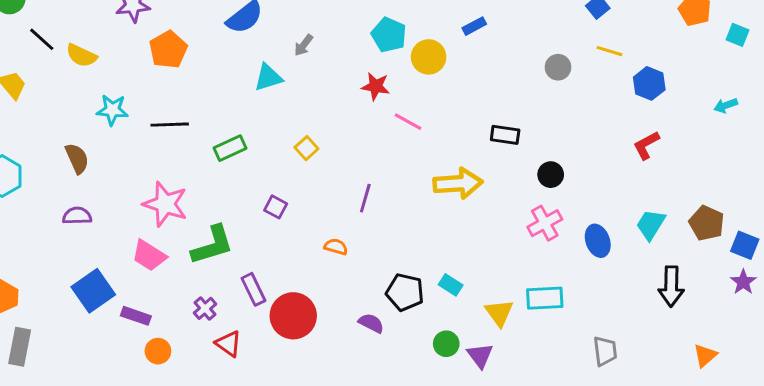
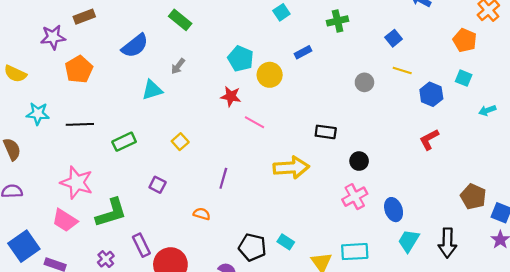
cyan square: (737, 35) -> (464, 78), moved
cyan trapezoid: (651, 225) -> (409, 241), moved

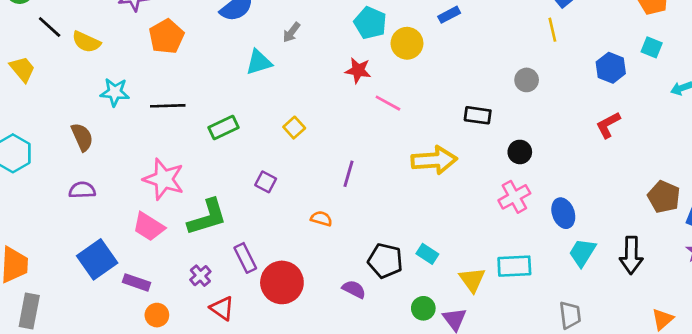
yellow line: (402, 71) -> (552, 30), moved, turned 60
gray circle: (364, 82) -> (527, 80), moved

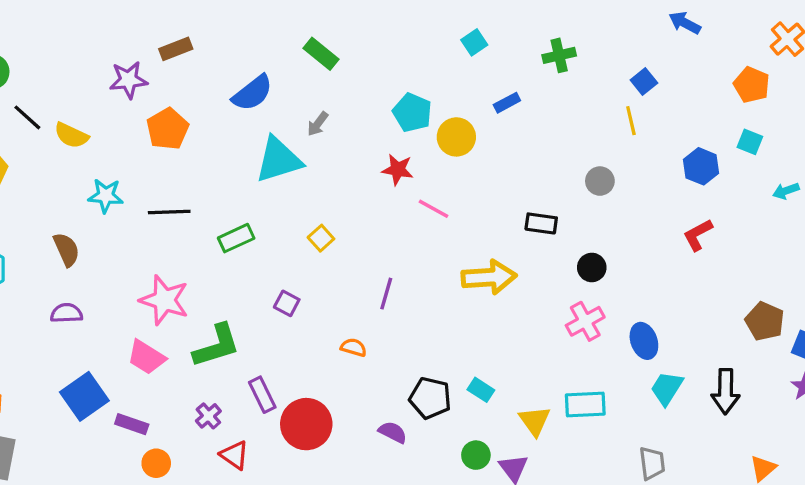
cyan triangle: (259, 62) -> (279, 160), size x1.5

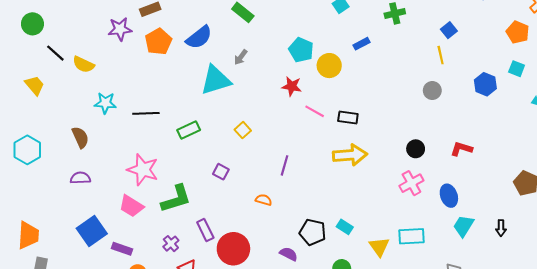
orange pentagon: (168, 129) -> (158, 42), moved
gray circle: (600, 181) -> (432, 91), moved
black rectangle: (541, 223) -> (348, 118), moved
red L-shape: (698, 235) -> (461, 149), moved, turned 45
black arrow: (726, 391) -> (501, 228), size x0.6

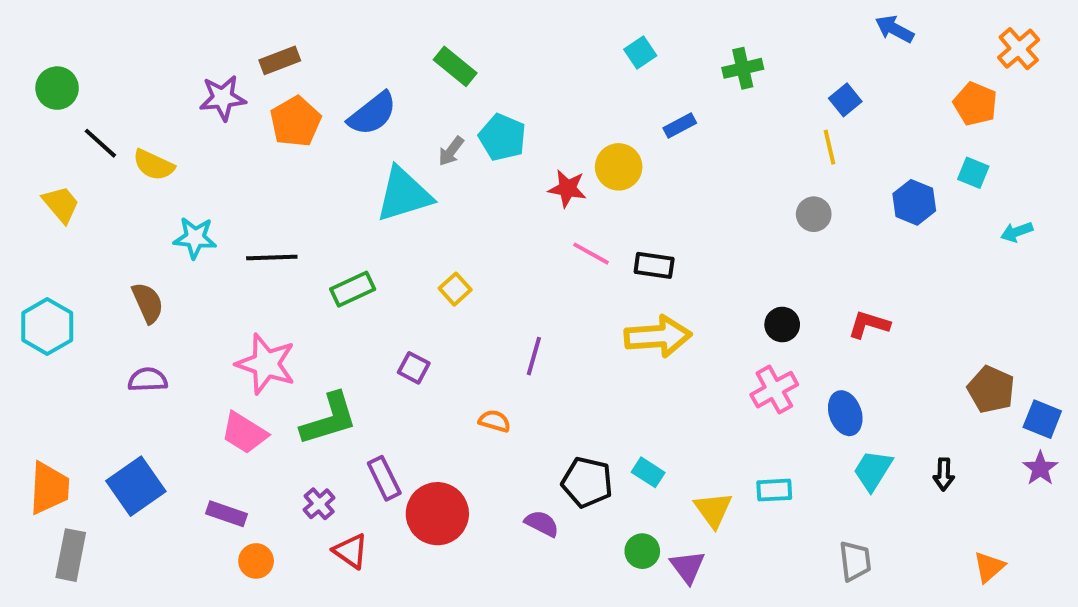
cyan pentagon: (301, 50) -> (502, 137), moved
red star: (292, 86) -> (567, 189), moved
blue square: (92, 231) -> (136, 486), moved
cyan rectangle: (411, 236) -> (774, 490), size x0.7

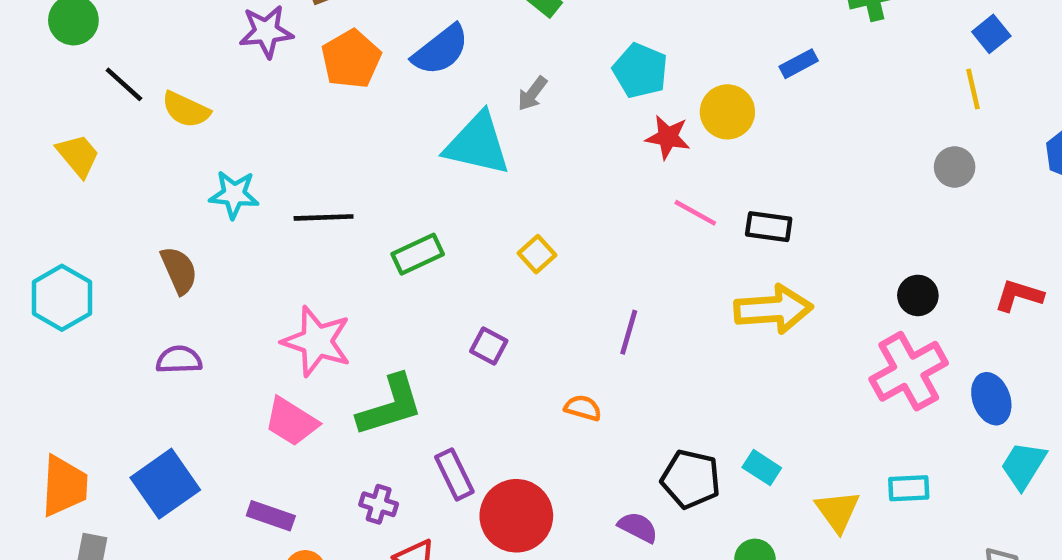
cyan pentagon: (502, 137) -> (640, 71), moved
cyan triangle: (404, 194) -> (477, 144), turned 30
pink cross: (774, 390) -> (909, 371), size x1.4
purple cross: (319, 504) -> (379, 504), turned -32

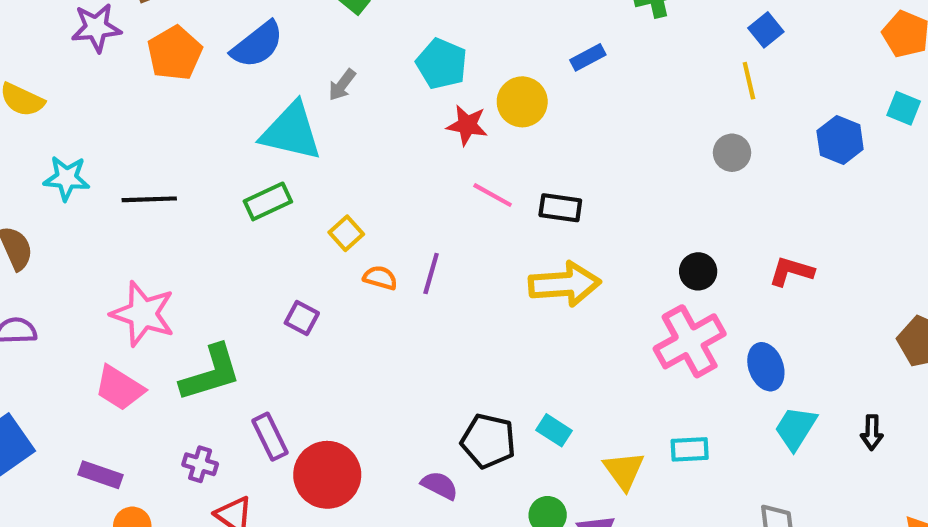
green rectangle: (418, 254) -> (268, 201), moved
purple line: (629, 332) -> (431, 274), moved
orange semicircle: (583, 408) -> (380, 278), moved

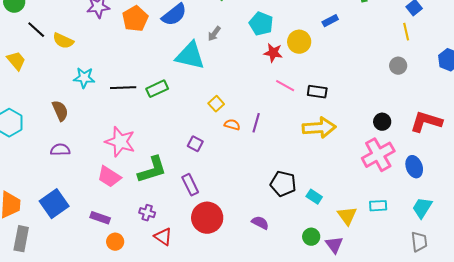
green rectangle: (268, 201) -> (157, 89), moved
red L-shape: (791, 271) -> (426, 122), size x1.5
cyan trapezoid: (796, 428) -> (422, 208), moved
purple rectangle: (270, 437) -> (190, 185), moved
black pentagon: (488, 441) -> (283, 184), moved

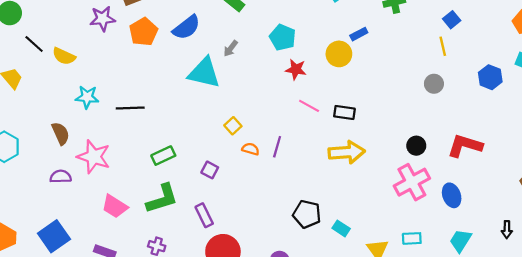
yellow circle: (299, 42) -> (339, 54), moved
green rectangle: (157, 89) -> (163, 156), moved
pink star: (120, 142) -> (94, 157), moved

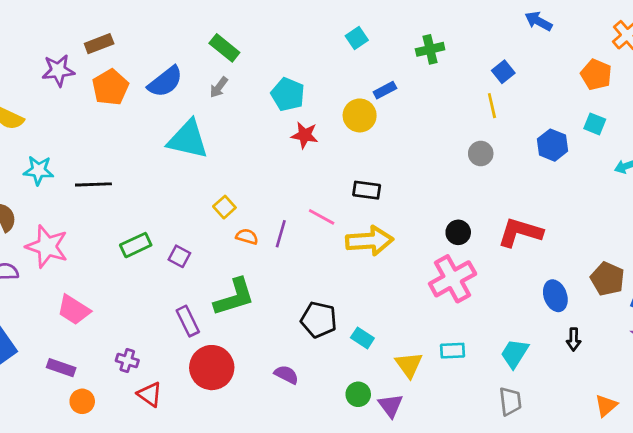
gray arrow: (231, 48) -> (219, 87), moved
pink line: (309, 106) -> (322, 217), moved
purple square: (210, 170) -> (179, 256), moved
blue ellipse: (452, 195) -> (555, 296), moved
green L-shape: (162, 199) -> (234, 297), moved

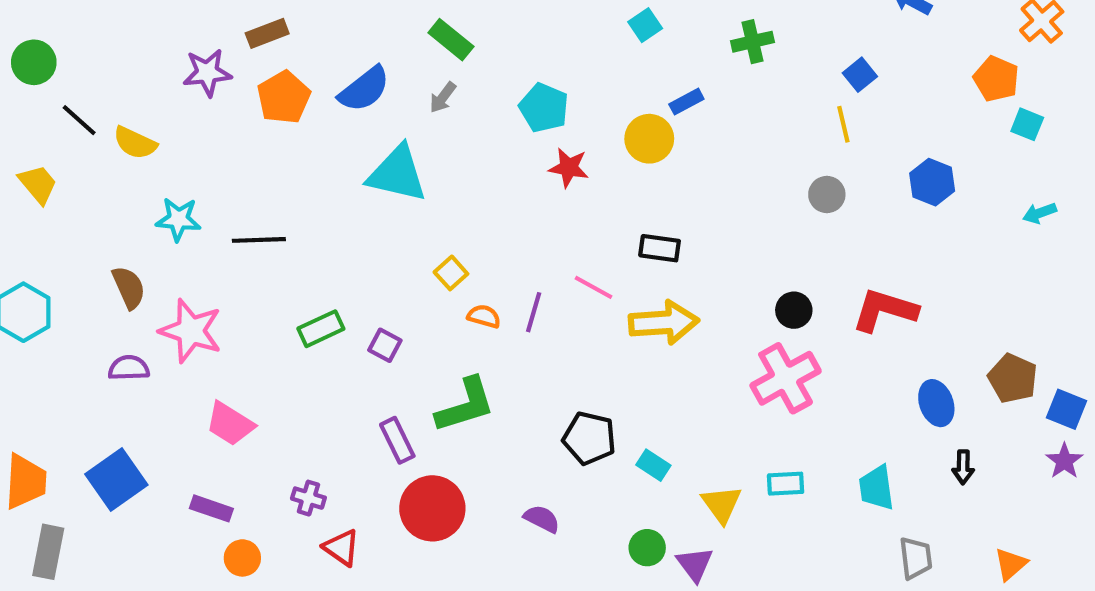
cyan square: (595, 124) -> (1027, 124), moved
cyan trapezoid: (515, 353) -> (876, 488), turned -40
gray trapezoid: (510, 401) -> (916, 558), moved

